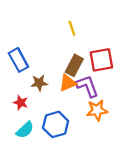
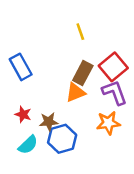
red square: (101, 60) -> (113, 67), turned -30
brown star: (39, 83) -> (49, 122), moved
purple L-shape: (87, 86) -> (114, 92), moved

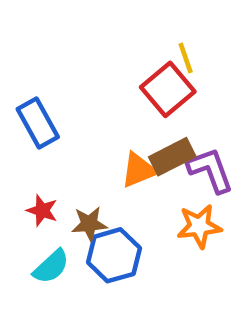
yellow line: (80, 32) -> (186, 58), moved
red square: (113, 67) -> (168, 89), moved
brown rectangle: (83, 73) -> (172, 157), moved, turned 35

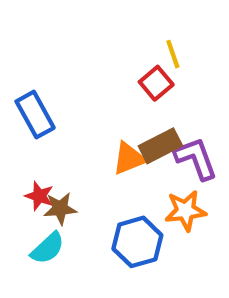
red square: (168, 89) -> (156, 83), size x0.7
brown star: (89, 224) -> (60, 209), moved
blue hexagon: (114, 255) -> (137, 242), moved

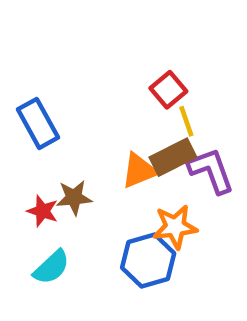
yellow line: (173, 54) -> (186, 121), moved
brown star: (60, 209) -> (74, 198), moved
orange star: (185, 211) -> (175, 227), moved

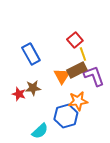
blue rectangle: (38, 123) -> (31, 54), moved
orange triangle: (139, 171) -> (62, 76), turned -36
cyan semicircle: (52, 267) -> (40, 131), moved

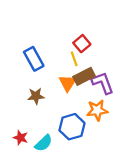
yellow line: (83, 54) -> (74, 59), moved
red star: (19, 94) -> (21, 138), moved
orange star: (78, 101) -> (97, 110), moved

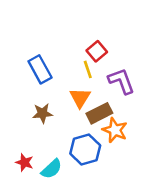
brown rectangle: (84, 76) -> (99, 113), moved
purple L-shape: (103, 83) -> (121, 81), moved
orange star: (97, 110) -> (115, 130), turned 30

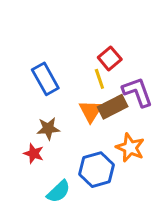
brown rectangle: (99, 113) -> (113, 107), moved
red star: (24, 162) -> (34, 153), moved

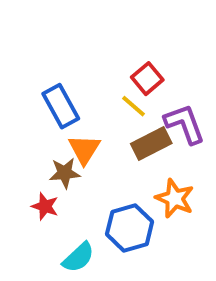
yellow line: (99, 79) -> (133, 106), turned -30
orange triangle: (91, 111) -> (84, 149), moved

